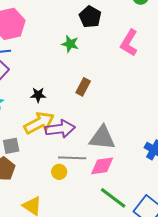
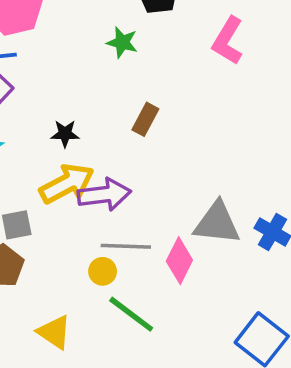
gray triangle: (102, 138) -> (217, 223), moved
pink diamond: (102, 166) -> (179, 261), turned -55
green line: (113, 198) -> (131, 314), moved

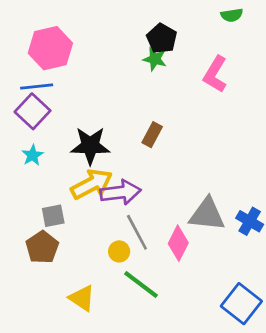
green star: (122, 42) -> (155, 59), moved
black star: (65, 134) -> (90, 146), size x1.8
gray line: (126, 246) -> (137, 232), turned 60

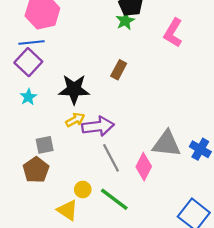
green star: (155, 59) -> (125, 21), turned 30
brown rectangle: (152, 135) -> (119, 70), moved
yellow arrow: (92, 184) -> (75, 120), size x0.6
yellow circle: (119, 251) -> (83, 189), moved

